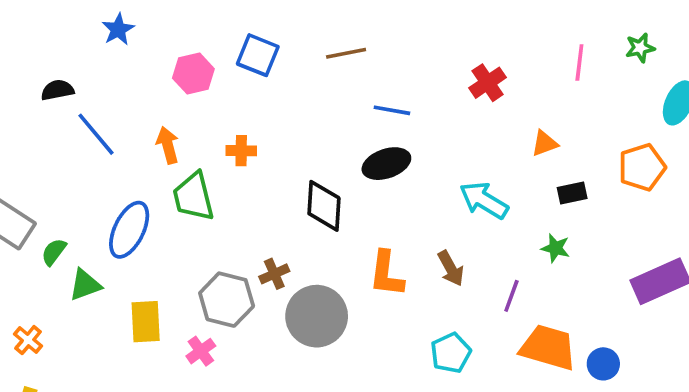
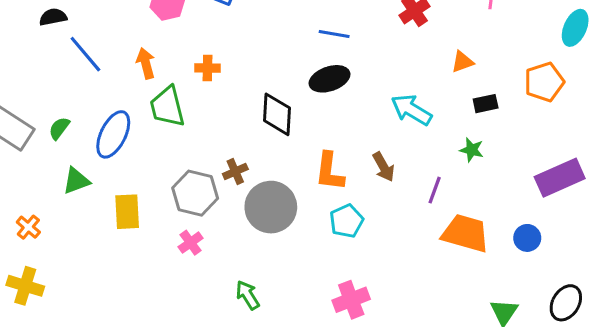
green semicircle: (54, 252) -> (59, 128), moved
pink cross: (201, 351) -> (190, 243), moved
cyan pentagon: (451, 353) -> (347, 221), moved
blue circle: (603, 364) -> (527, 238), moved

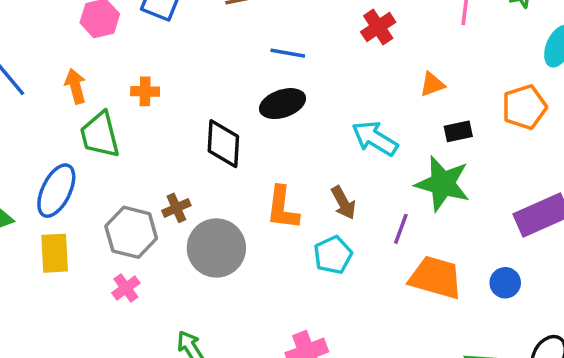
blue ellipse: (113, 134) -> (56, 191), moved
green star: (472, 150) -> (443, 184), size x2.0
cyan pentagon: (347, 221) -> (333, 255), moved

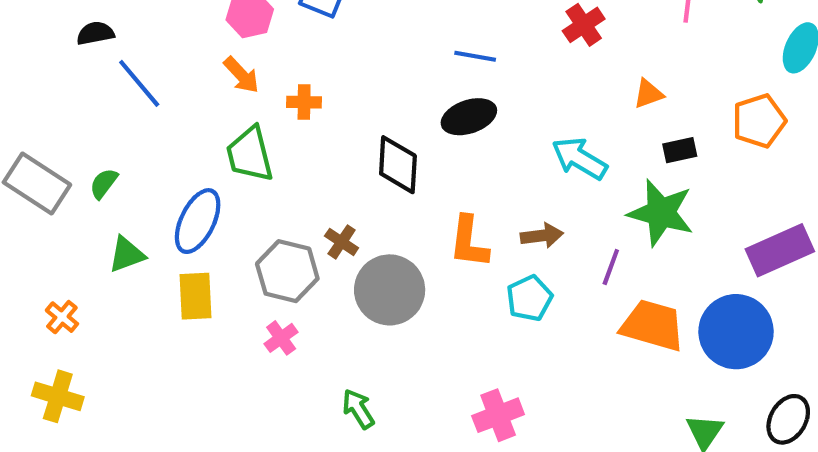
orange arrow: (75, 86) -> (241, 75), moved, turned 152
brown arrow: (343, 203) -> (542, 236), turned -68
brown cross: (176, 208) -> (342, 242), turned -32
blue circle: (505, 283) -> (736, 332), size x2.0

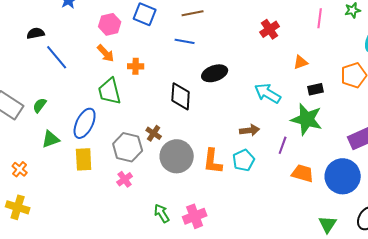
blue line: (475, 56) -> (185, 41), moved
orange L-shape: (469, 242) -> (213, 161), moved
orange trapezoid: (653, 325) -> (303, 173), size x0.7
pink cross: (498, 415) -> (195, 216), moved

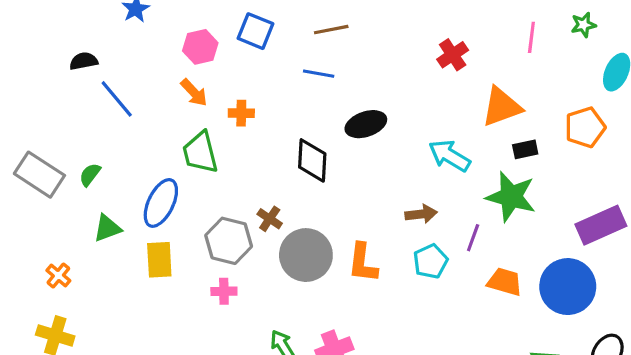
orange triangle: (301, 62) -> (501, 107), size x1.8
cyan pentagon: (244, 160) -> (431, 261), moved
pink cross: (125, 179) -> (224, 291), turned 35

